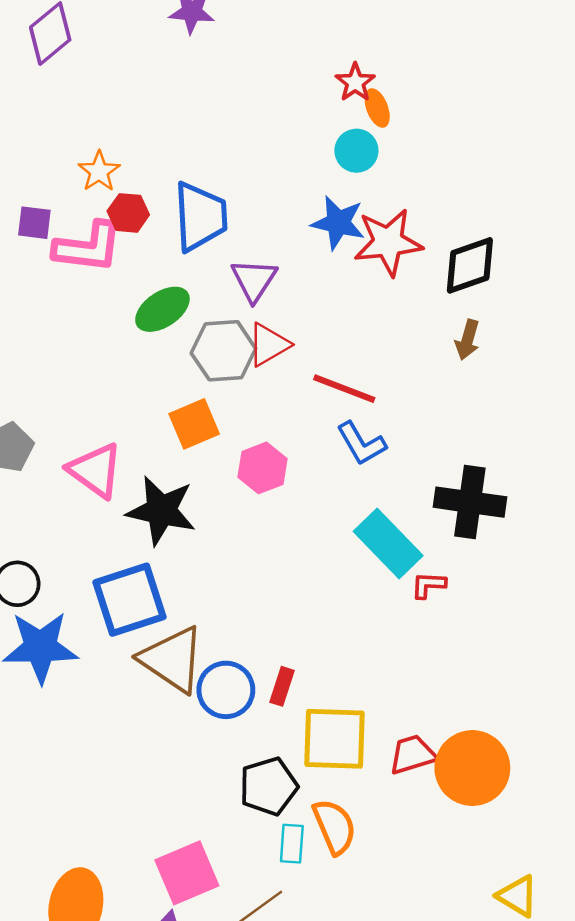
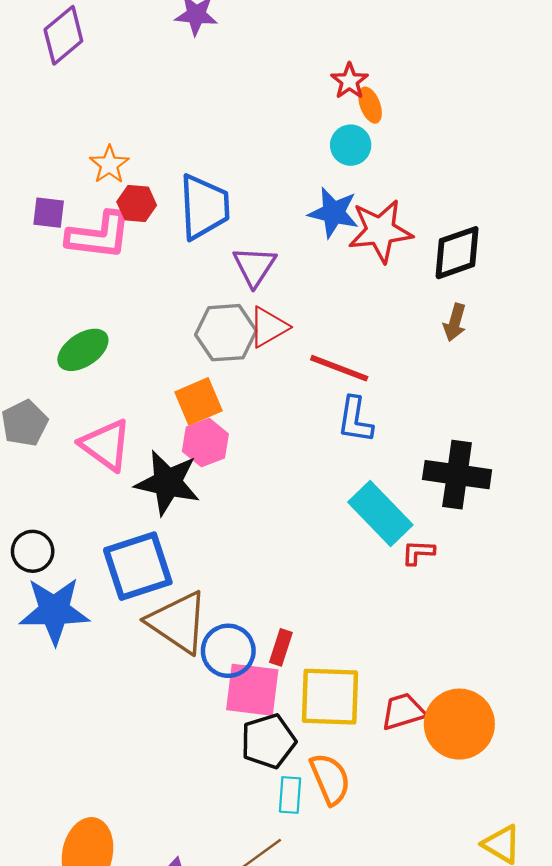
green ellipse: (162, 309) -> (83, 350), moved
blue L-shape: (361, 443) -> (355, 420), turned 39
pink hexagon: (263, 468) -> (205, 443), moved
pink square: (187, 873) -> (252, 690), moved, turned 30

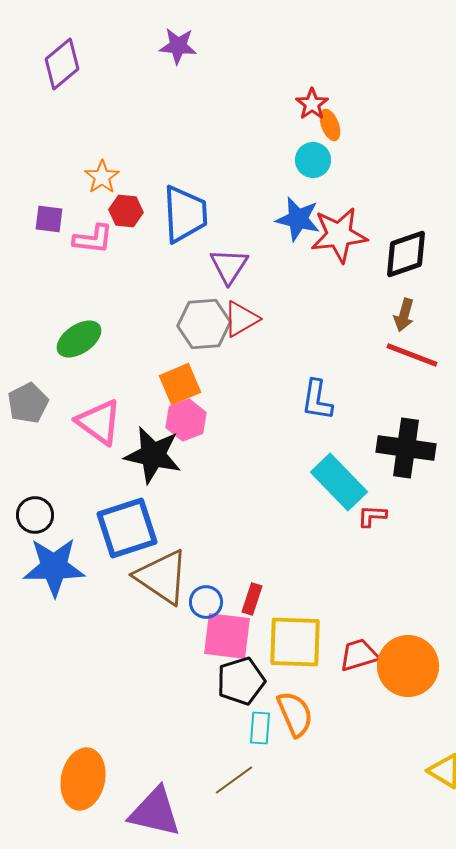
pink L-shape: (99, 235) -> (93, 239), size x0.7
red line: (339, 368) -> (412, 355), moved
blue circle: (228, 651) -> (206, 602), size x0.7

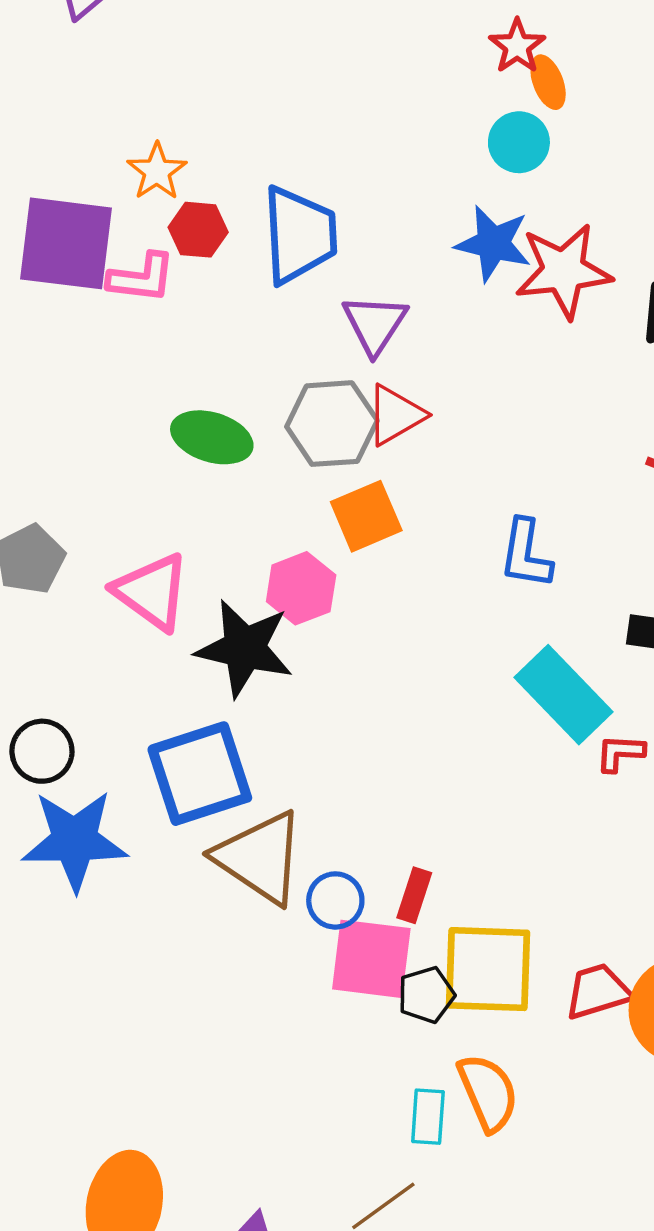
purple square: (49, 219) -> (66, 243), size x2.0
green ellipse: (79, 339) -> (212, 437), moved, turned 51
orange square: (180, 384) -> (366, 516), moved
black pentagon: (241, 681) -> (426, 995), moved, size x0.7

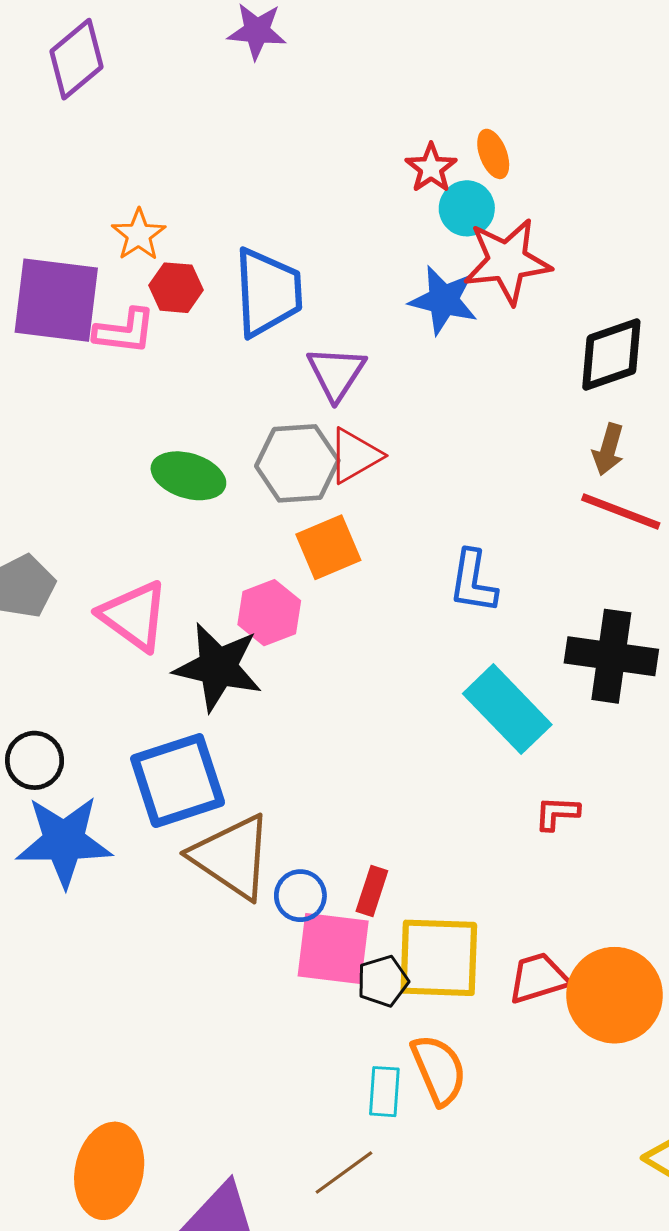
red star: (517, 46) -> (431, 168), moved
red star: (563, 271) -> (507, 261), moved
red L-shape: (620, 753) -> (557, 813), moved

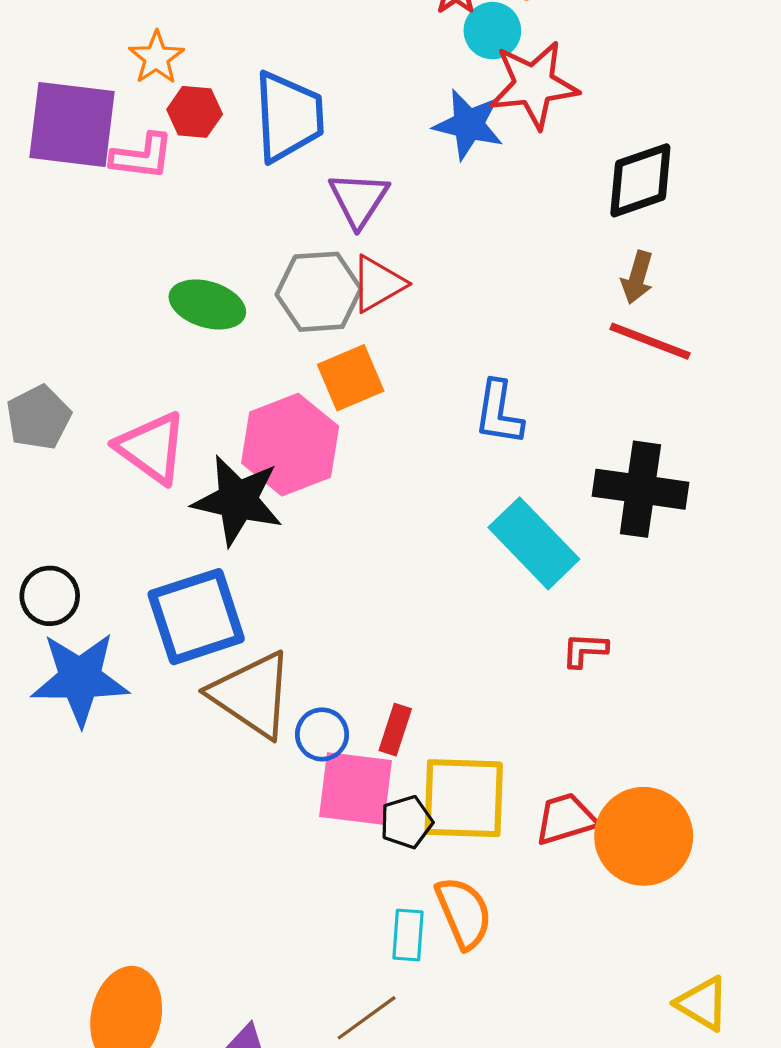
pink hexagon: (269, 613) -> (290, 445), size x1.5

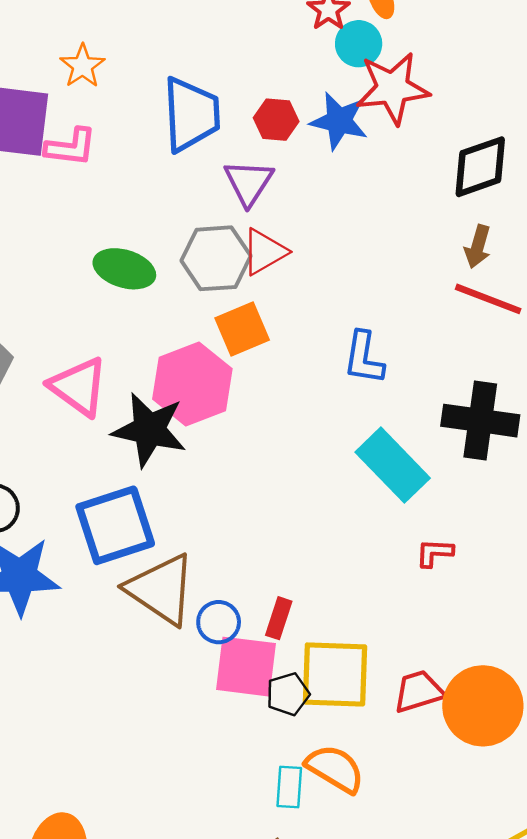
red hexagon: (195, 112) -> (276, 120), moved
orange semicircle: (464, 913) -> (335, 769), turned -36

